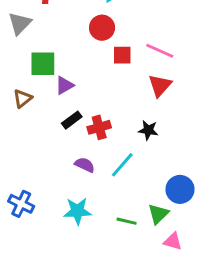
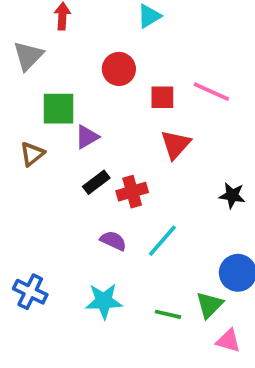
red circle: (102, 28) -> (119, 69), moved
red triangle: (160, 85) -> (176, 144), moved
black star: (148, 130) -> (232, 195), moved

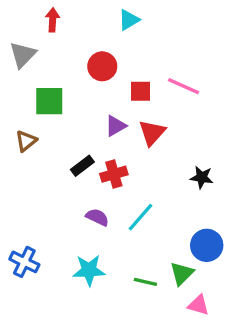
purple triangle: (87, 137) -> (116, 126), moved

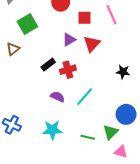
pink line: (183, 86) -> (112, 15), turned 42
green square: (49, 101) -> (27, 24), turned -30

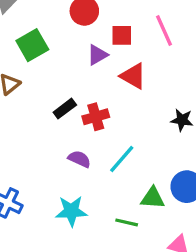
purple triangle: (69, 40) -> (97, 55), moved
red triangle: (92, 44) -> (133, 76), turned -42
green triangle: (110, 132) -> (153, 198), moved, turned 49

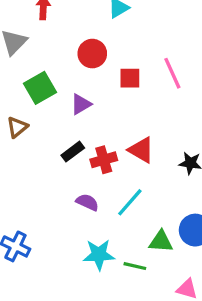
purple triangle: (97, 55) -> (81, 104), moved
red triangle: (133, 76) -> (141, 150), moved
cyan star: (71, 211) -> (99, 255), moved

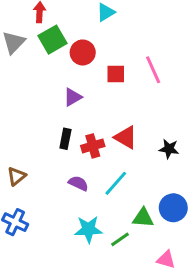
green square: (40, 88) -> (52, 40), moved
brown triangle: (17, 127) -> (17, 176), moved
black rectangle: (73, 152) -> (65, 139), turned -42
green line: (135, 266) -> (120, 239), turned -48

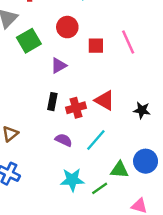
green square: (52, 40) -> (29, 41), moved

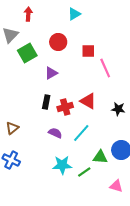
pink line: (128, 42) -> (105, 68), moved
red square: (96, 46) -> (88, 51), moved

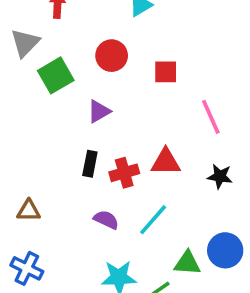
pink line: (105, 68) -> (211, 117), moved
red triangle: (88, 101) -> (166, 162), turned -30
brown triangle: (12, 128) -> (29, 211), turned 40

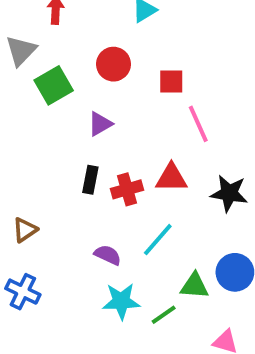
pink line: (211, 117) -> (198, 124), moved
black star: (220, 176) -> (229, 193), size x1.4
brown triangle: (29, 211) -> (25, 230), turned -35
purple semicircle: (106, 220) -> (108, 255), moved

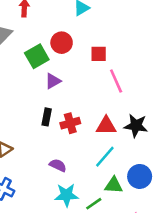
green square: (54, 85) -> (37, 56), moved
red triangle: (171, 178) -> (106, 126), moved
cyan line: (158, 240) -> (105, 157), moved

